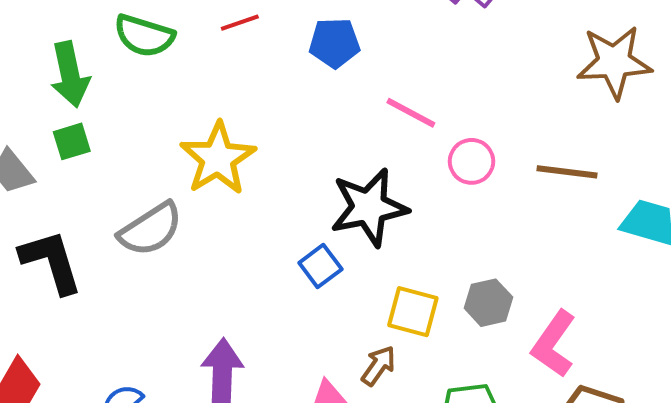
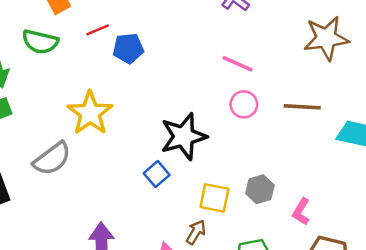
blue pentagon: (334, 43) -> (128, 48), moved
pink line: (411, 113) -> (238, 64), moved
pink L-shape: (554, 344) -> (301, 212), size x0.7

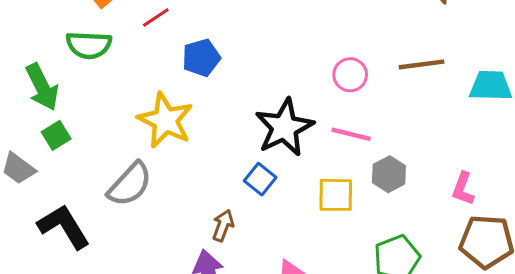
blue pentagon: (128, 48) -> (201, 58), moved
pink line: (238, 64) -> (351, 134), moved
pink L-shape: (301, 212) -> (463, 189), moved
brown arrow: (196, 232) -> (223, 226), moved

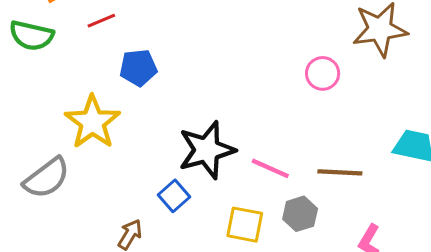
brown line: (421, 64) -> (340, 172), moved
pink circle: (350, 75) -> (323, 73), moved

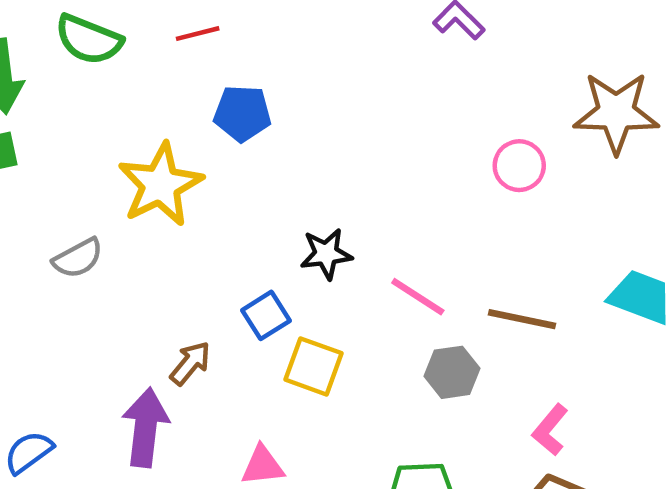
black star: (207, 150) -> (326, 254), size x0.6
gray semicircle: (47, 178) -> (78, 258), size x0.7
yellow square: (245, 225) -> (314, 366), moved

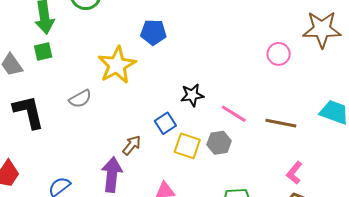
gray hexagon: (452, 372) -> (219, 143), moved

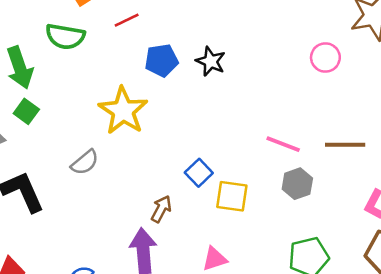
green square: (43, 51) -> (26, 111), turned -30
black star: (192, 95) -> (211, 61), moved, turned -30
gray hexagon: (219, 143) -> (297, 184), moved

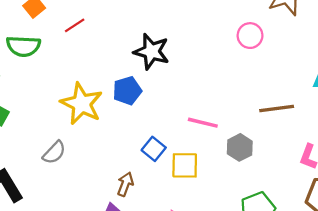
blue pentagon: (161, 60) -> (127, 91), moved
black star: (211, 61) -> (152, 52), size x1.4
pink line: (283, 144) -> (203, 123), moved

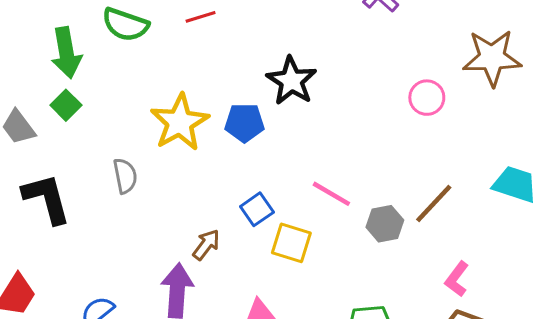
brown line: (277, 109) -> (434, 204), turned -56
gray hexagon: (240, 147) -> (385, 224), moved
gray semicircle: (54, 152) -> (125, 176), turned -70

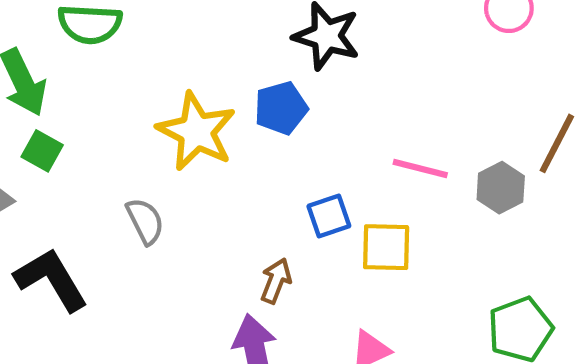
blue square: (257, 209) -> (329, 216), turned 32

